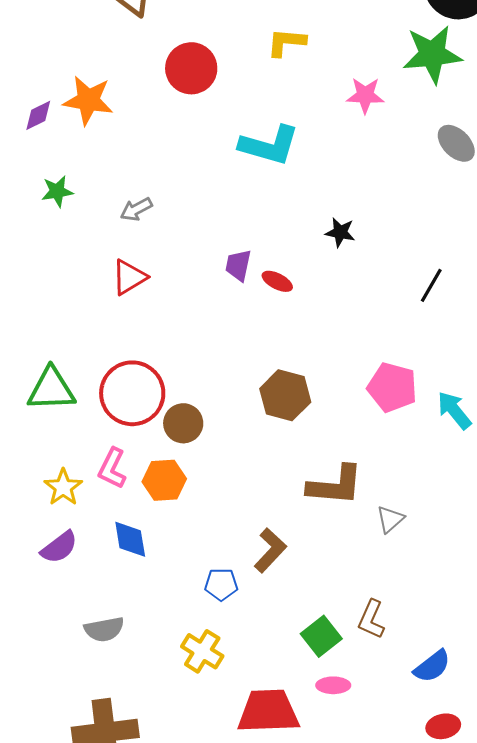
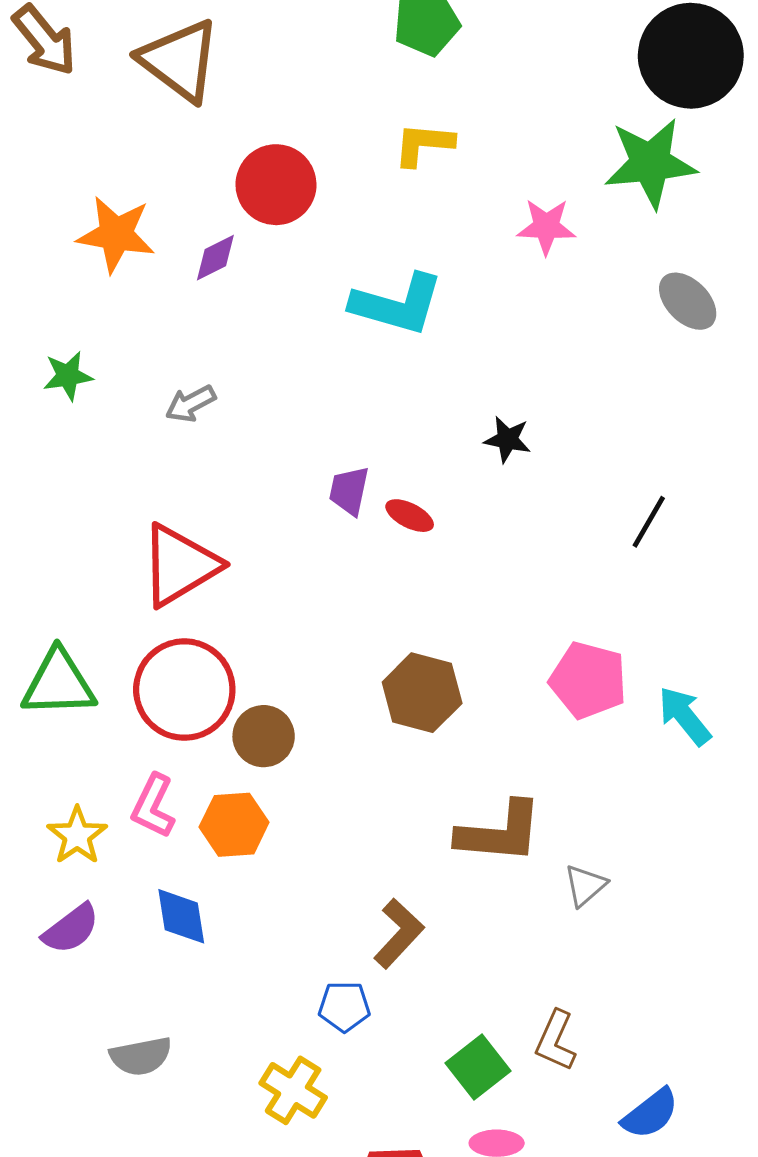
purple diamond: (38, 115) -> (215, 258), moved
red triangle: (129, 277) -> (180, 565), moved, size x1.5
blue pentagon: (221, 584) -> (344, 1006), moved

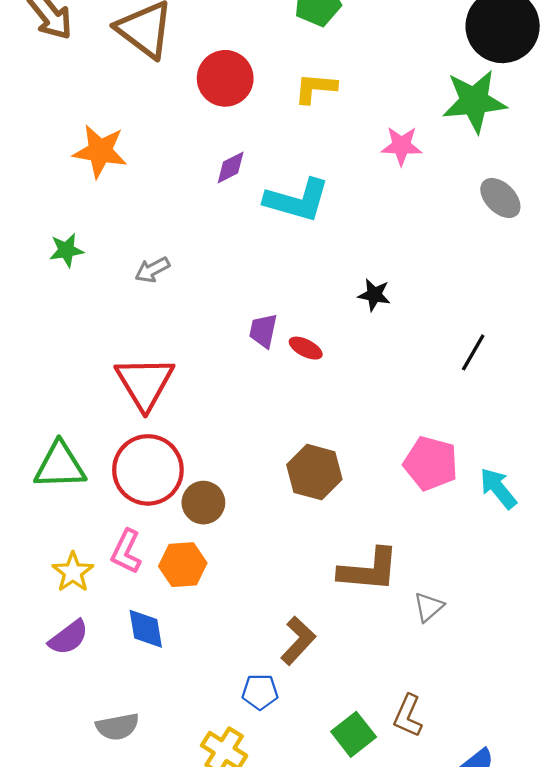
red circle: (276, 185) -> (225, 78), moved
purple diamond: (215, 258) -> (231, 168), moved
red triangle: (180, 565) -> (145, 383), turned -30

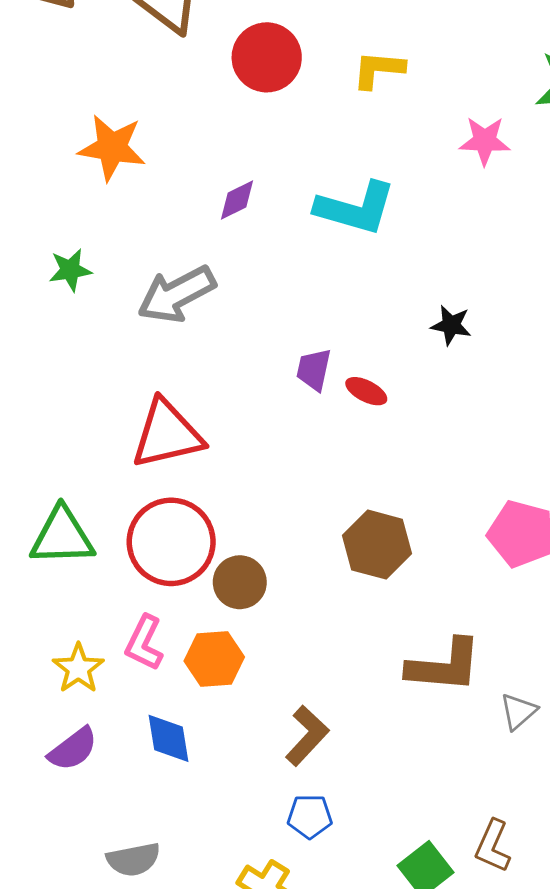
purple diamond: (231, 168) -> (237, 200), moved
gray arrow: (152, 270) -> (177, 294), size x1.8
red triangle: (145, 383) -> (167, 434), turned 48
brown L-shape: (298, 641) -> (307, 736), moved

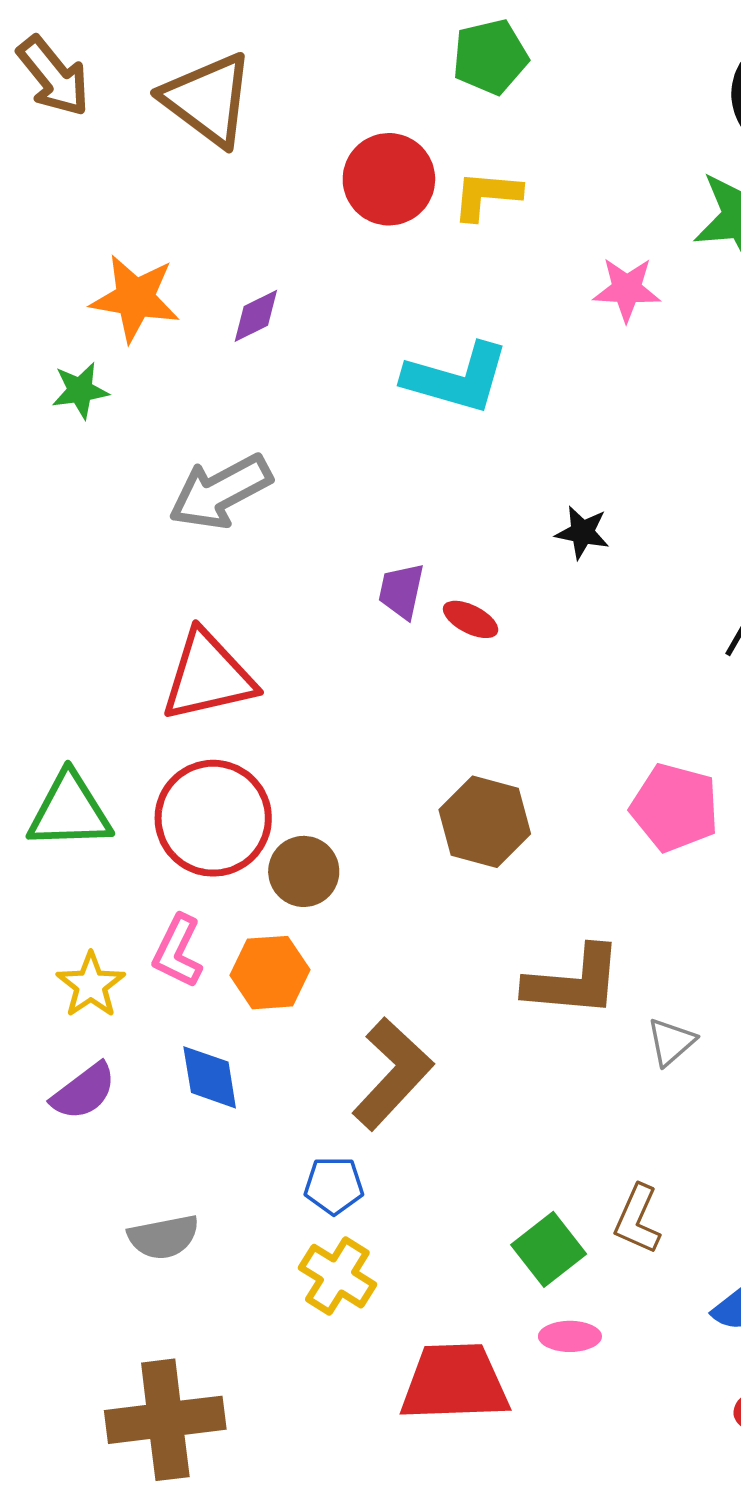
red circle: (267, 57) -> (389, 179), moved
purple diamond: (237, 200) -> (256, 316), moved
green star: (70, 270) -> (80, 390), moved
brown L-shape: (307, 736) -> (392, 1074), size x1.4
blue pentagon: (310, 816) -> (334, 1186), moved

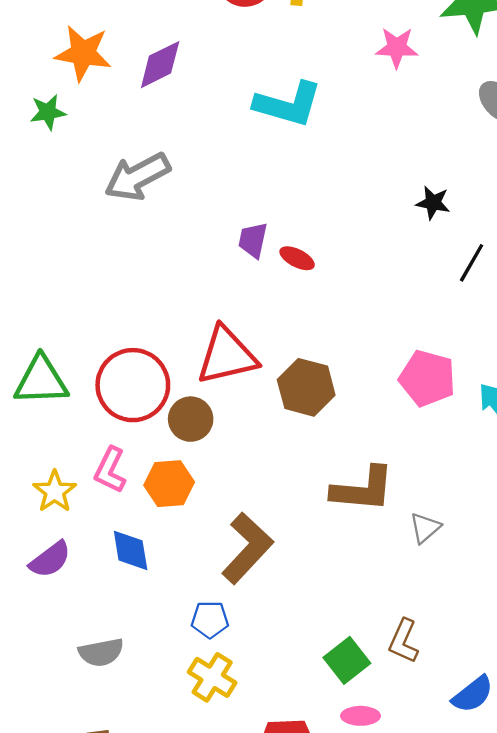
purple diamond: (256, 316) -> (160, 65), size x1.4
black star: (582, 532) -> (433, 203), moved
red triangle: (208, 676) -> (227, 356), moved

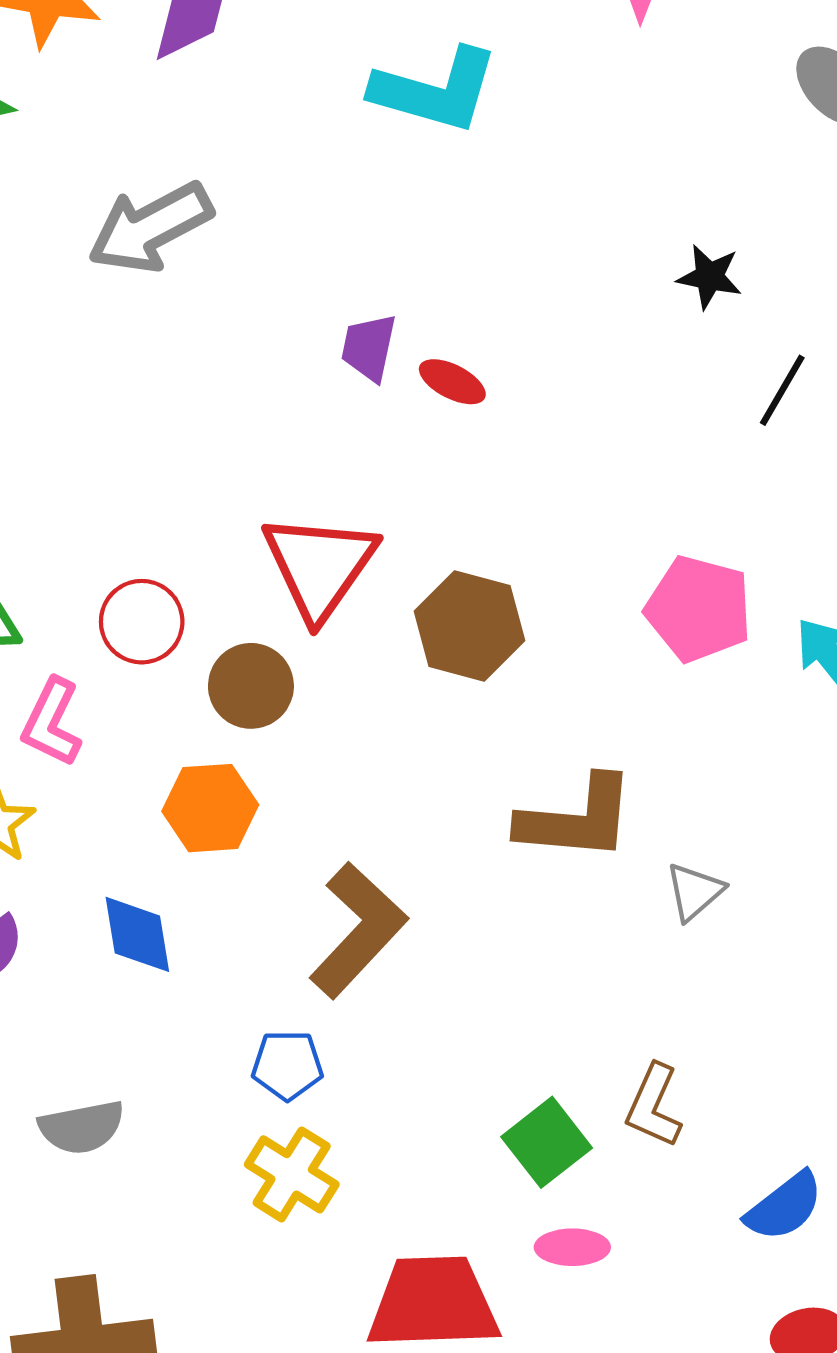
red triangle: (227, 356) -> (319, 566), turned -42
red circle: (133, 385) -> (142, 622), size x0.6
pink L-shape: (110, 470) -> (52, 722), moved

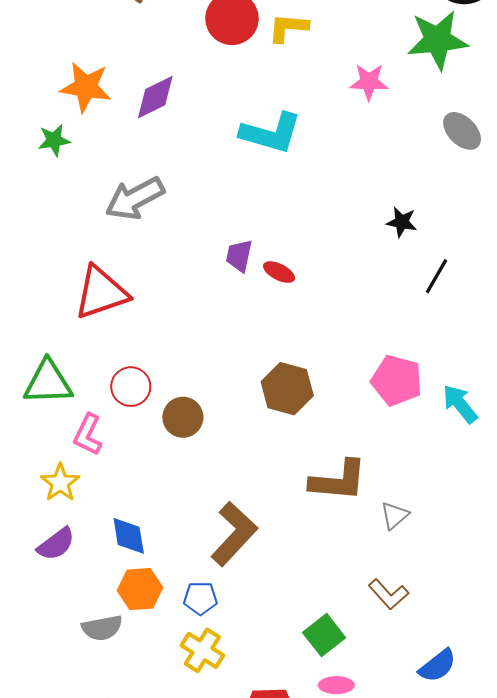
red triangle: (319, 566) -> (101, 292), moved, turned 36
orange hexagon: (210, 808) -> (140, 589), moved
brown L-shape: (654, 1106) -> (388, 594), moved, turned -66

